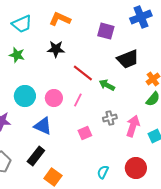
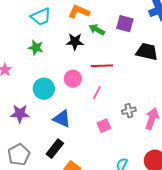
black trapezoid: (128, 59) -> (147, 52), turned -145
red line: (83, 73) -> (102, 66), turned -40
green arrow: (107, 85) -> (97, 30), moved
pink circle: (54, 98) -> (73, 79), moved

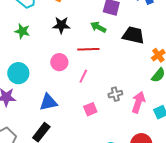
green arrow: (97, 30) -> (98, 27), moved
cyan circle: (44, 89) -> (18, 73), moved
blue triangle: (62, 119) -> (48, 102), turned -36

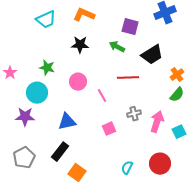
green star: (22, 31) -> (47, 68), moved
black trapezoid: (133, 35) -> (152, 55), turned 135
red line: (88, 49) -> (128, 78), moved
pink line: (83, 76) -> (102, 96), turned -56

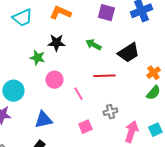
purple square: (130, 27) -> (106, 13), moved
green star: (47, 68) -> (37, 58), moved
pink arrow: (157, 122) -> (131, 132), moved

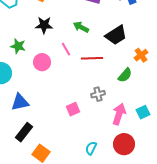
green star: (37, 58) -> (18, 46), moved
green semicircle: (153, 93) -> (125, 75), moved
pink line: (78, 94) -> (66, 49), moved
blue triangle: (43, 120) -> (20, 102), moved

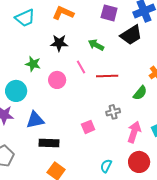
black trapezoid: (116, 35) -> (131, 35), moved
black rectangle: (24, 132) -> (49, 143), moved, turned 54

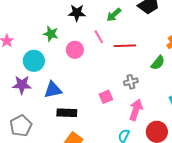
green arrow: (96, 45) -> (114, 15), turned -70
pink arrow: (134, 132) -> (136, 110), moved

